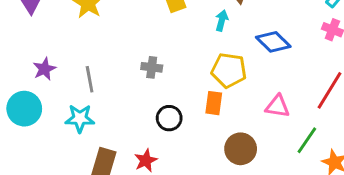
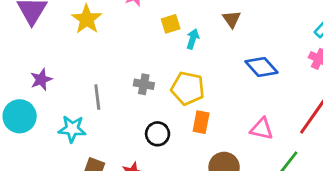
cyan arrow: (222, 20) -> (193, 39), moved
yellow pentagon: (229, 70) -> (188, 88), moved
gray line: (90, 79) -> (97, 97), moved

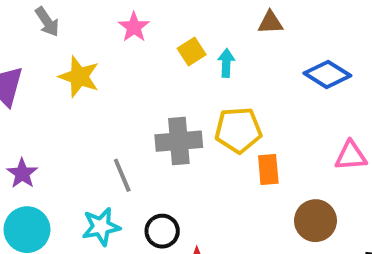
brown triangle: (232, 19) -> (270, 23), turned -42
purple star: (41, 79) -> (22, 173), moved
gray cross: (144, 84) -> (179, 141), size x1.6
black circle: (158, 134) -> (162, 231), moved

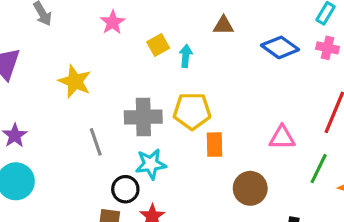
blue diamond: (327, 74) -> (280, 47), moved
yellow star: (79, 77) -> (75, 81), moved
cyan star: (101, 227) -> (151, 164), moved

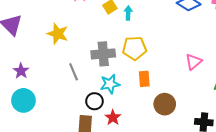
pink triangle: (282, 137) -> (194, 62), turned -36
orange rectangle: (214, 145) -> (144, 79), moved
brown circle: (250, 188) -> (165, 104), moved

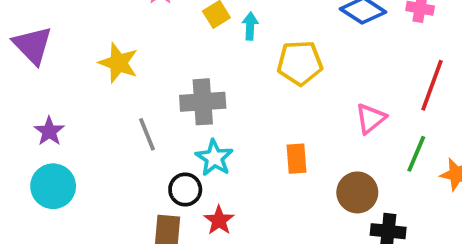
yellow pentagon: (134, 48) -> (300, 63), moved
orange rectangle: (144, 79) -> (297, 159), moved
cyan star: (110, 84) -> (214, 158), turned -30
brown circle: (165, 104) -> (357, 192), moved

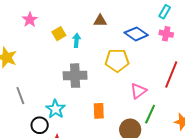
yellow pentagon: (300, 63) -> (117, 60), moved
gray cross: (203, 102) -> (75, 76), moved
green line: (416, 154) -> (150, 114), moved

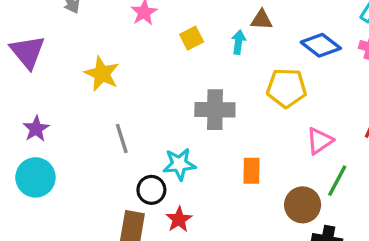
cyan arrow: (76, 40) -> (239, 42), moved
cyan star: (55, 109) -> (179, 164), turned 30

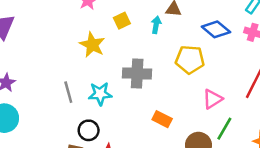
yellow star: (102, 74) -> (92, 45), moved
cyan star: (179, 164) -> (100, 94), moved
orange rectangle: (252, 171) -> (162, 119), turned -66

